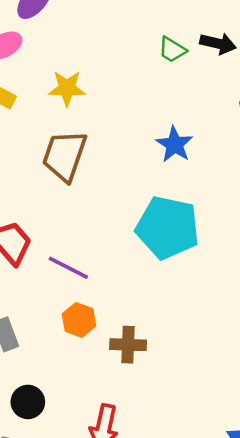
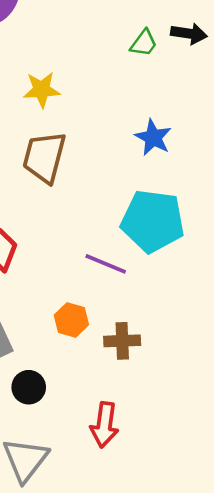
green trapezoid: (172, 50) -> (144, 43), turned -80
purple line: (68, 268) -> (106, 264), moved
black circle: (28, 402) -> (29, 387), moved

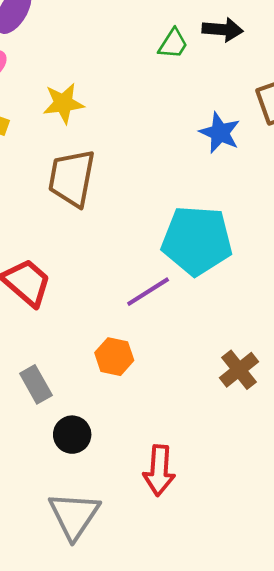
blue star: (153, 138) -> (220, 133), moved
purple line: (106, 264) -> (148, 292), turned -51
brown cross: (122, 341) -> (239, 370), moved, turned -32

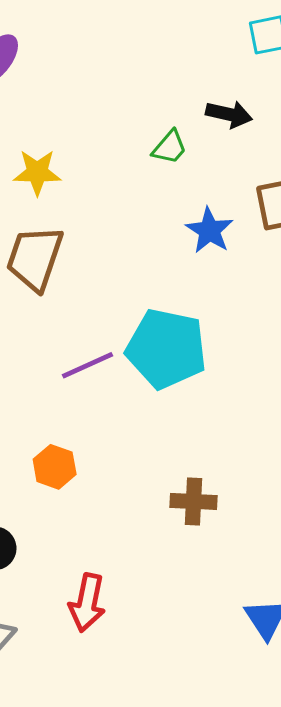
green trapezoid: (173, 44) -> (170, 147), moved
purple line: (148, 292) -> (87, 365), moved
brown cross: (239, 370) -> (194, 501), turned 33

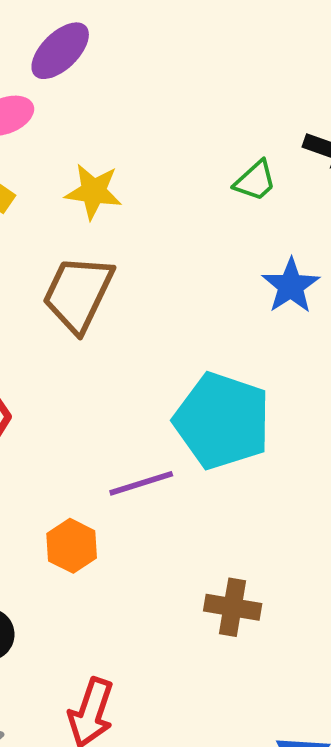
purple line: (87, 365) -> (141, 483), moved

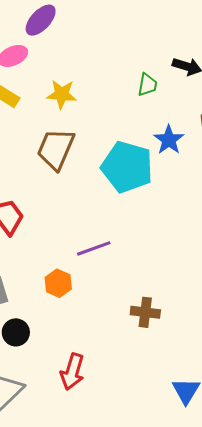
green trapezoid: (255, 181) -> (147, 85), turned -35
cyan pentagon: (222, 421) -> (127, 167), moved

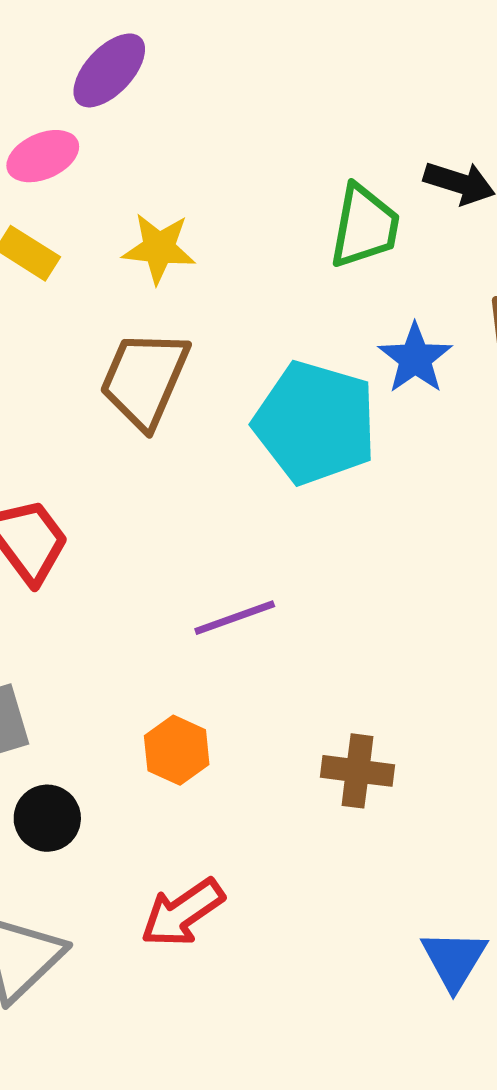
green trapezoid: (147, 85) -> (365, 226), size x1.5
orange hexagon: (58, 283) -> (177, 750), moved
red arrow: (72, 372) -> (182, 913), turned 39

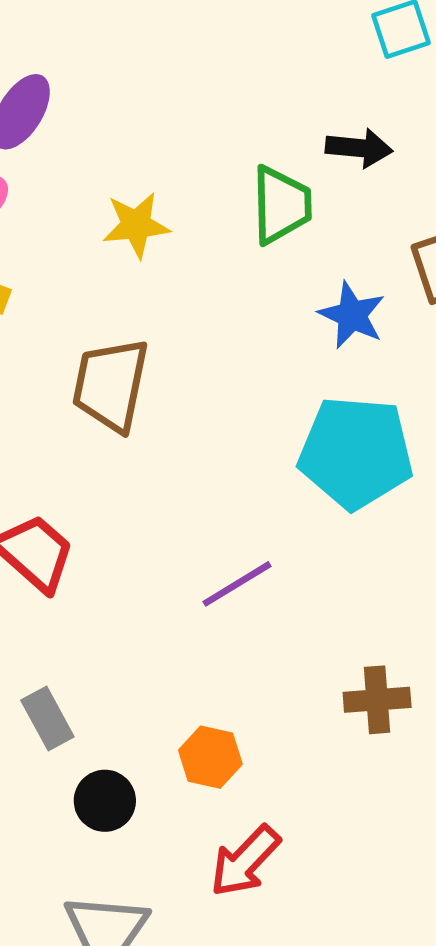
yellow star: (159, 248) -> (136, 225), moved
cyan pentagon: (315, 423) -> (356, 453), moved
orange hexagon: (177, 750) -> (210, 757), moved

